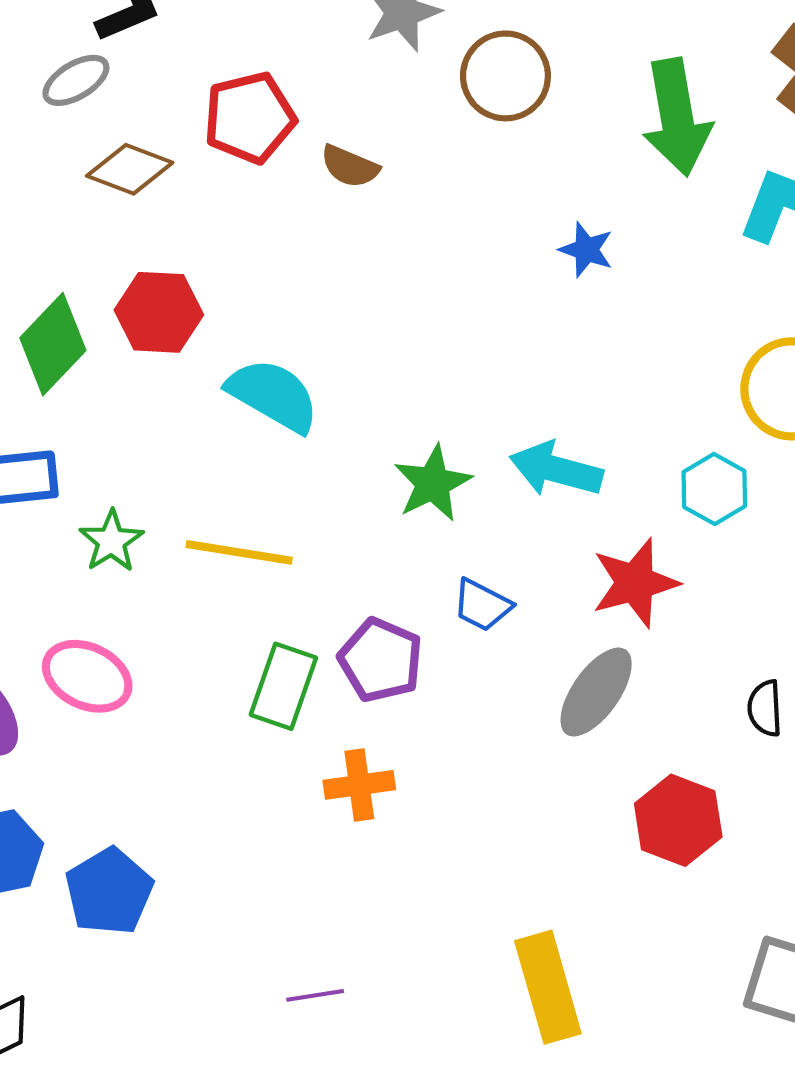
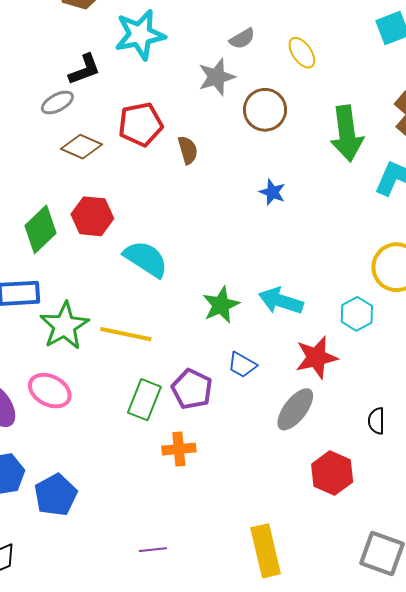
brown semicircle: (350, 166) -> (188, 150), turned -132
blue star: (586, 250) -> (272, 192), moved
green star: (111, 541) -> (64, 326), size x1.6

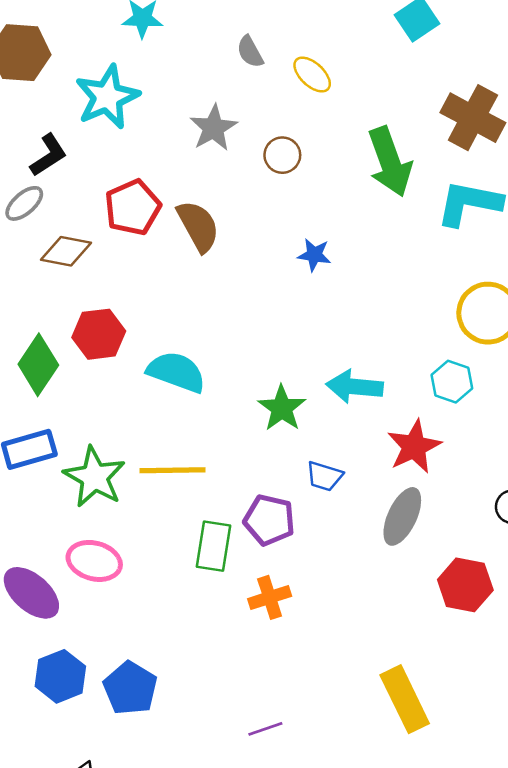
gray semicircle: (242, 39) -> (250, 52), moved, turned 104
brown circle: (265, 110) -> (282, 155), size x0.7
brown semicircle: (188, 150) -> (198, 226), size x1.5

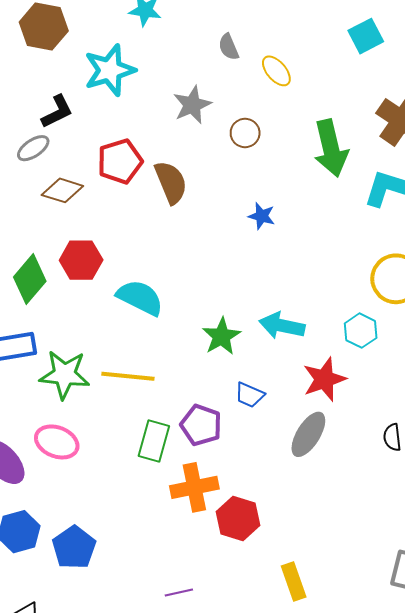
green star: (94, 477) -> (65, 375), turned -30
red hexagon: (465, 585) -> (238, 519), moved
orange cross: (270, 597) -> (194, 487), size x1.4
yellow rectangle: (405, 699) -> (294, 581), size x0.7

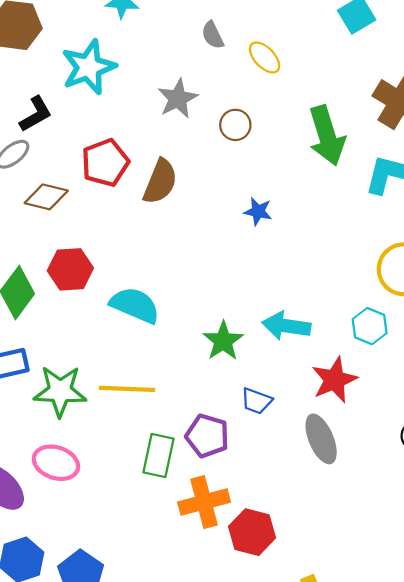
brown semicircle: (171, 182) -> (160, 182), turned 48
gray ellipse: (308, 434) -> (321, 439), turned -51

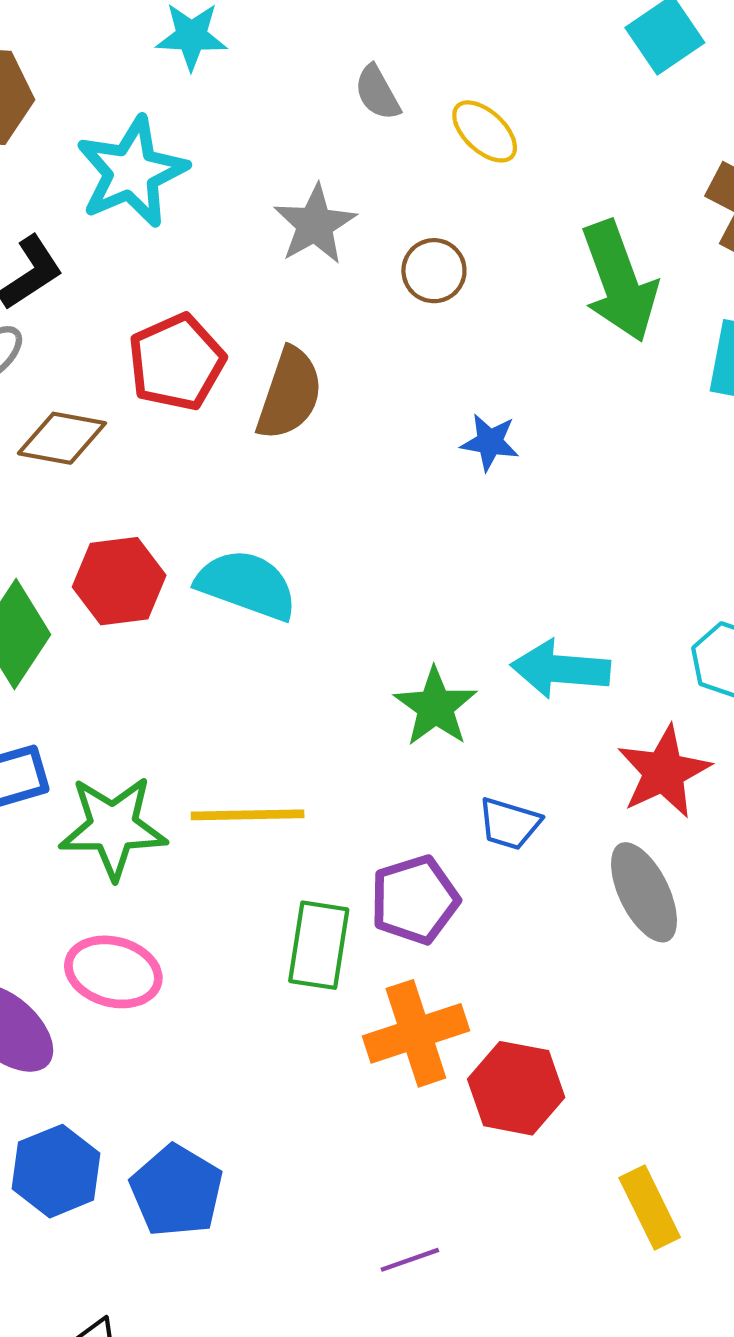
cyan semicircle: (135, 305) -> (247, 585), moved
purple pentagon: (207, 436) -> (415, 900), turned -30

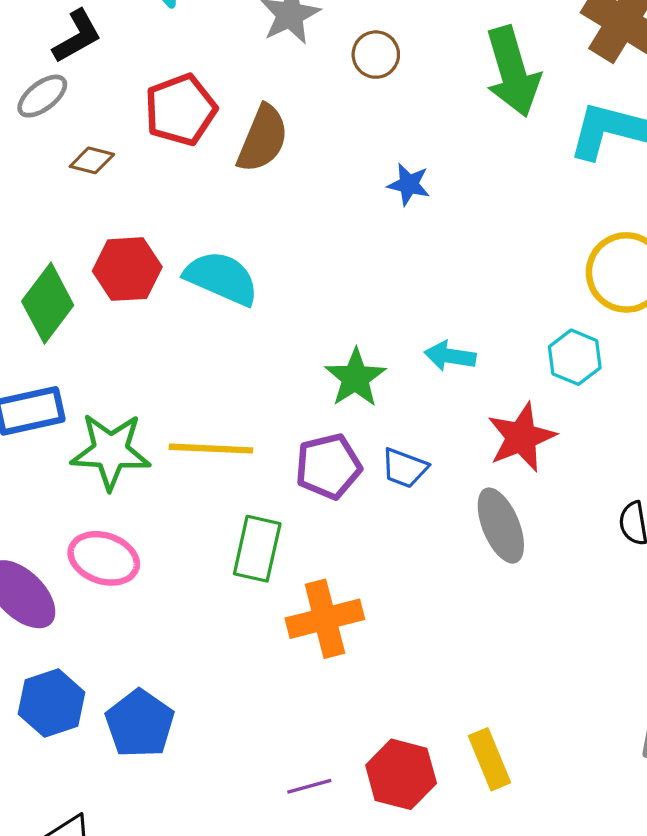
brown diamond: (62, 438) -> (92, 160), size x0.7
cyan arrow: (561, 669) -> (450, 356), size x0.7
purple pentagon: (415, 900) -> (328, 466), moved
red hexagon: (516, 1088) -> (401, 774), moved

